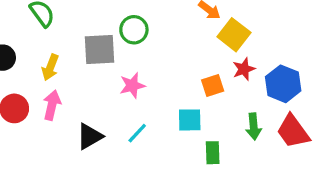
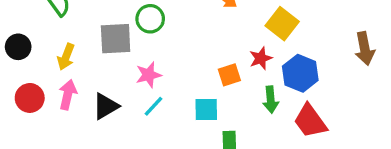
yellow square: (234, 35) -> (282, 24), moved
green arrow: (254, 126) -> (271, 100), moved
cyan line: (137, 133) -> (153, 106), moved
black triangle: (90, 136) -> (106, 106), moved

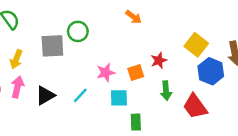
yellow square: (282, 24) -> (196, 45), moved
blue hexagon: (300, 73) -> (211, 71), moved
pink star: (149, 75) -> (106, 73), moved

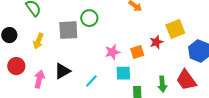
yellow square: (196, 45) -> (175, 29), moved, turned 30
pink arrow: (17, 87) -> (39, 79), moved
green arrow: (166, 91) -> (162, 84), moved
cyan line: (80, 95) -> (91, 81), moved

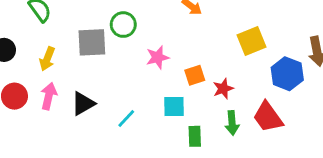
red star: (156, 42) -> (223, 89), moved
pink star: (112, 52) -> (158, 57), moved
pink arrow: (39, 79) -> (49, 96), moved

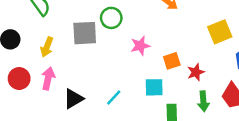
black triangle: (83, 104) -> (73, 99), moved

